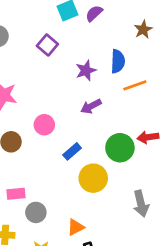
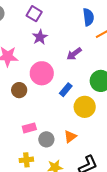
purple star: (86, 70) -> (40, 37), moved
pink circle: (44, 125) -> (42, 73), size x1.5
orange triangle: (76, 227) -> (70, 137), moved

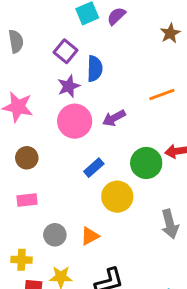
blue semicircle: (88, 17) -> (95, 69), moved
pink circle: (42, 73) -> (75, 121), moved
pink rectangle: (29, 128) -> (27, 200), moved

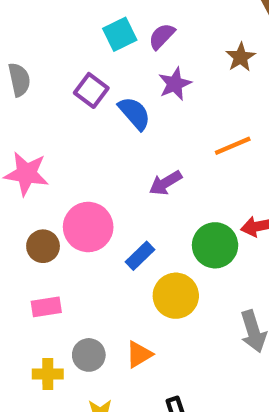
blue semicircle: (95, 69) -> (134, 113), turned -40
purple star: (69, 86) -> (175, 84), moved
pink circle: (75, 121) -> (88, 227), moved
yellow cross: (22, 260) -> (48, 374), moved

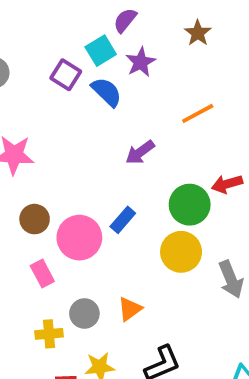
cyan square: (120, 34) -> (101, 51), moved
pink circle: (88, 227) -> (79, 238), moved
yellow circle: (176, 296) -> (181, 252), moved
pink rectangle: (46, 307) -> (42, 274), turned 76

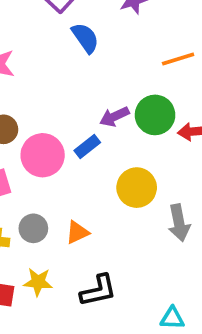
blue semicircle: (107, 92) -> (85, 38), moved
purple arrow: (140, 152) -> (114, 117), moved
green circle: (190, 205) -> (155, 115), moved

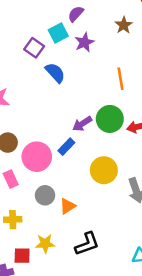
orange line: (178, 59) -> (120, 79), turned -75
gray circle: (33, 228) -> (45, 195), moved

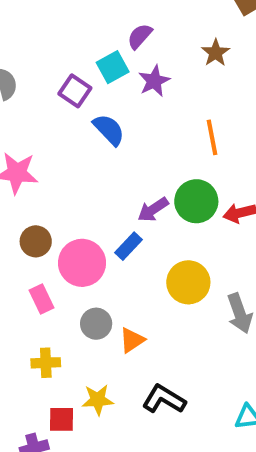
black L-shape: (87, 244) -> (164, 399), turned -128

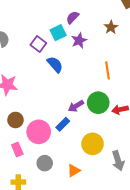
orange triangle: (132, 340) -> (74, 171), moved

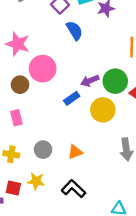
pink circle: (39, 132) -> (43, 69), moved
yellow circle: (93, 144) -> (103, 110), moved
gray circle: (45, 163) -> (43, 150), moved

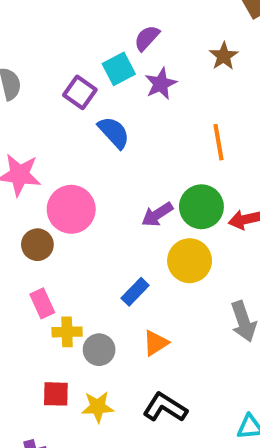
blue rectangle: (72, 98) -> (135, 292), moved
yellow cross: (11, 154) -> (67, 332), moved
red square: (13, 188) -> (56, 394), moved

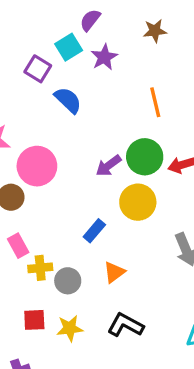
brown star: (224, 56) -> (155, 31), turned 30

